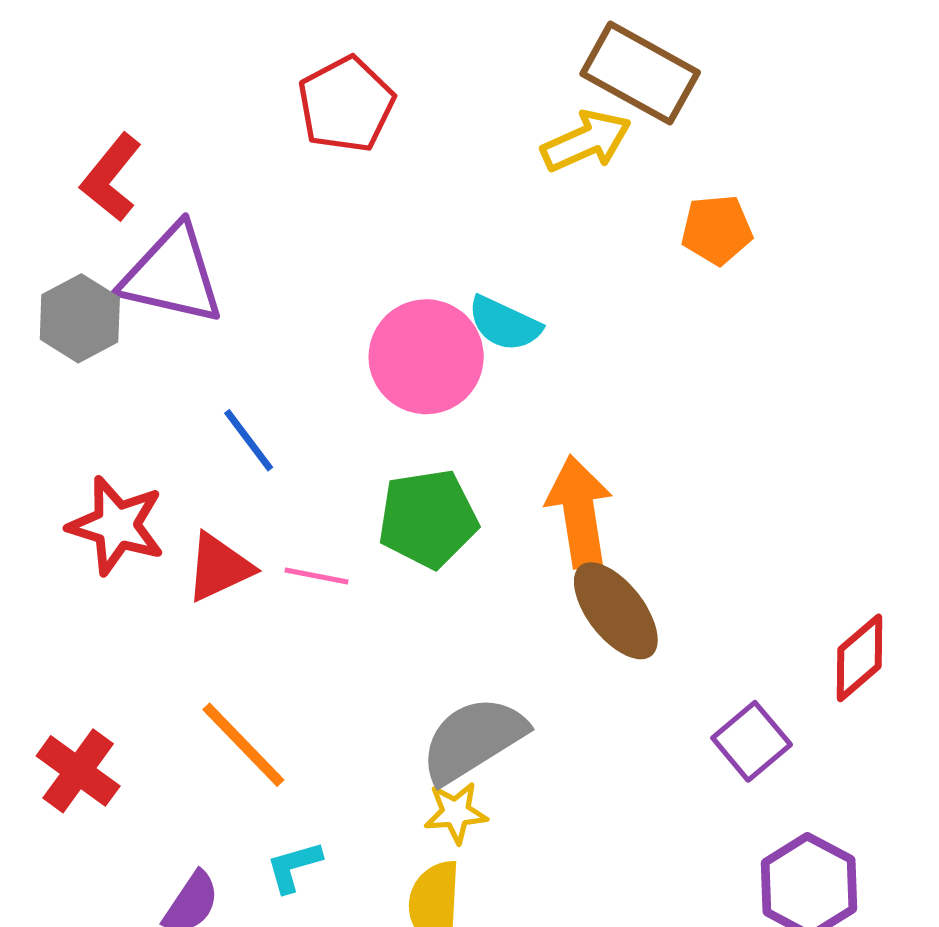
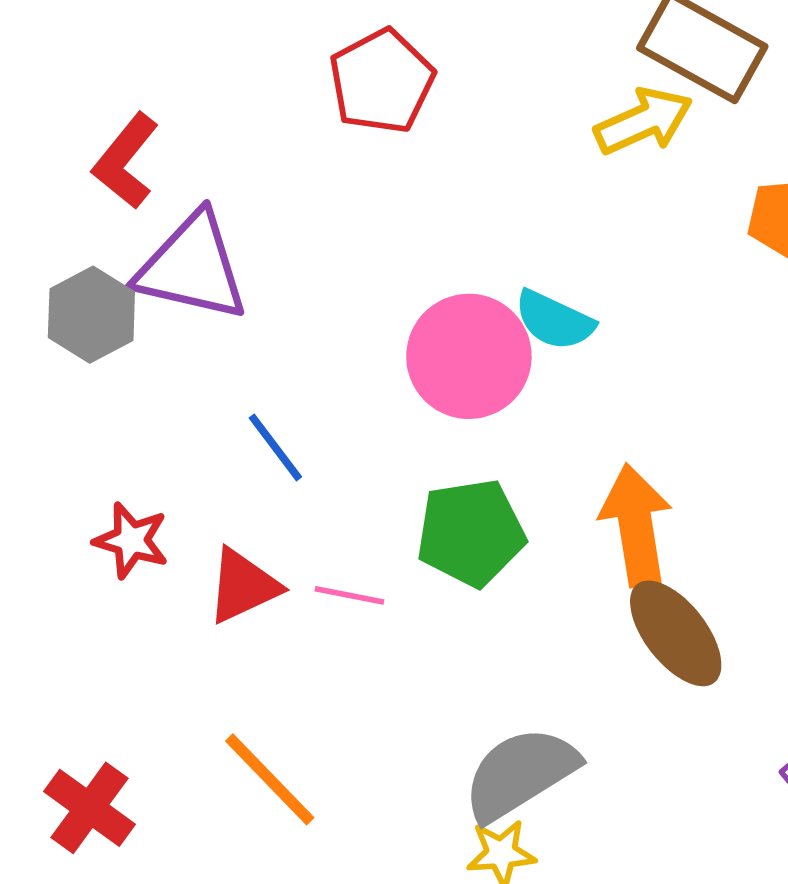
red star: (116, 526) -> (131, 540), size x0.7

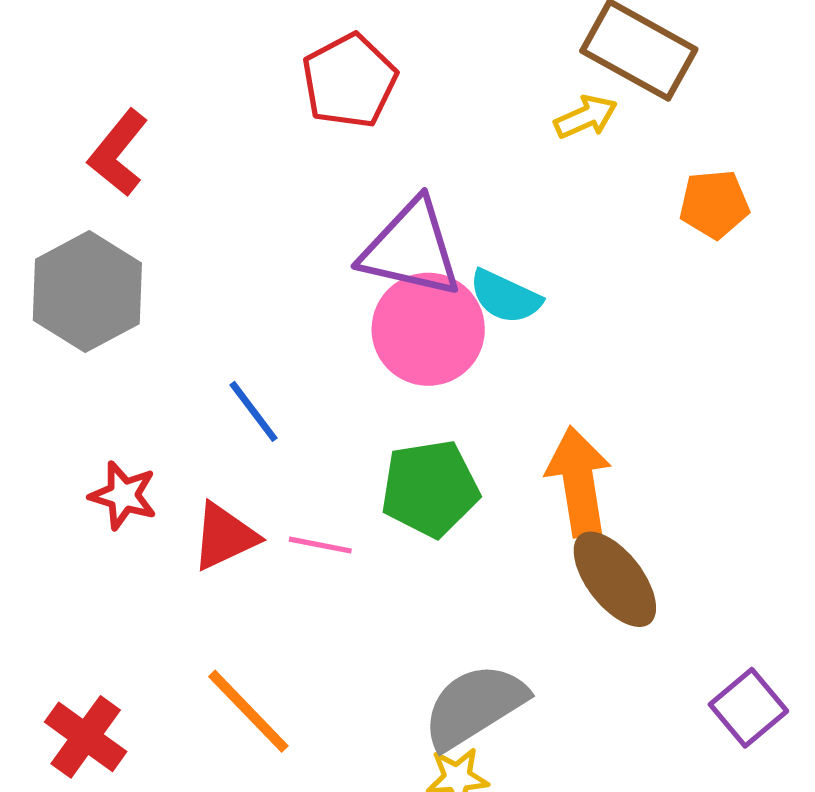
yellow arrow: (643, 121) -> (586, 117), size x0.7
purple triangle: (192, 267) -> (411, 249), moved
gray hexagon: (91, 315) -> (87, 292), size x1.4

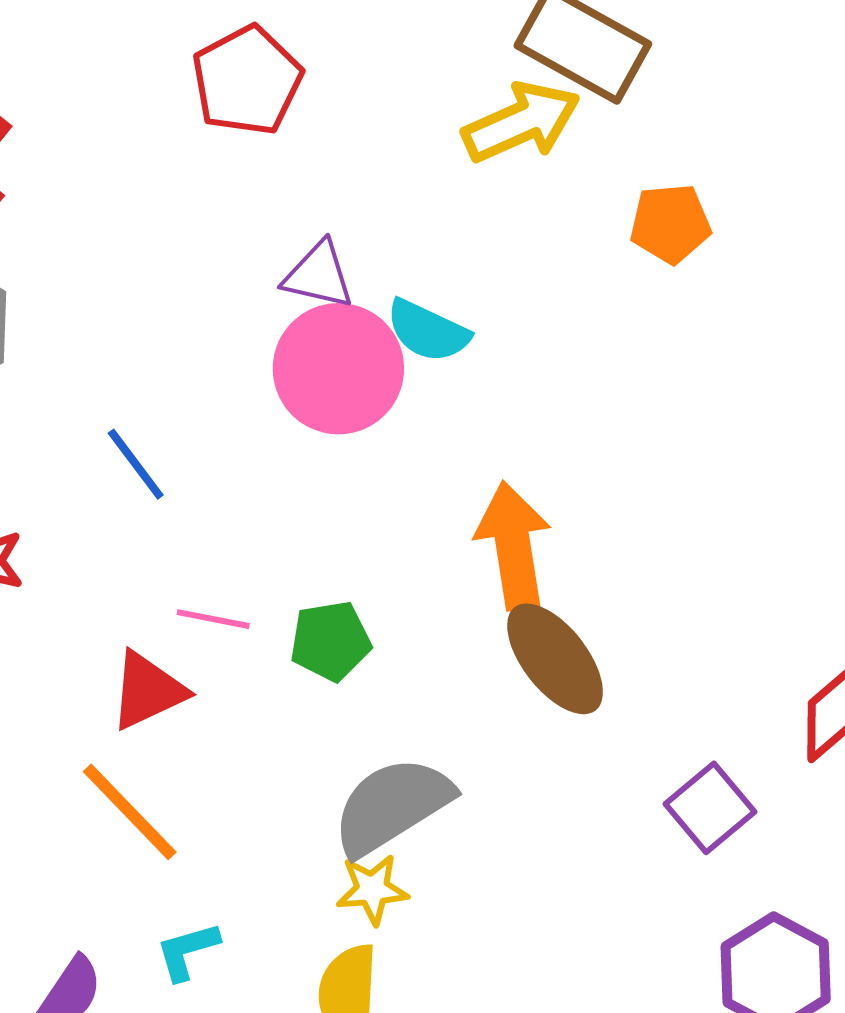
yellow arrow: (586, 117) -> (521, 122), size x1.6
purple triangle: (411, 249) -> (319, 275), size x0.6
green pentagon: (430, 489) -> (330, 641), moved, size x0.7
red triangle: (224, 536) -> (148, 691), moved

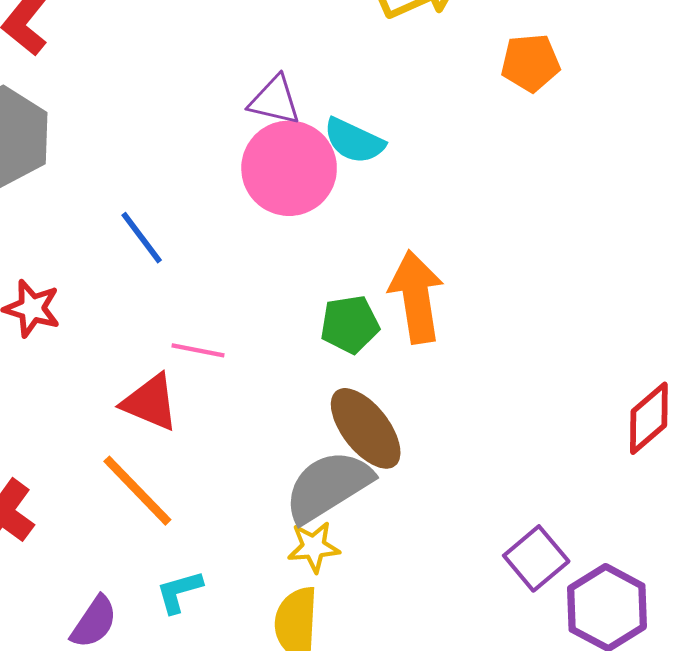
green pentagon: (330, 641) -> (350, 324), moved
brown ellipse: (555, 659) -> (366, 428), moved
red triangle: (148, 691) -> (150, 402), turned 48
purple square: (710, 808) -> (536, 558), moved

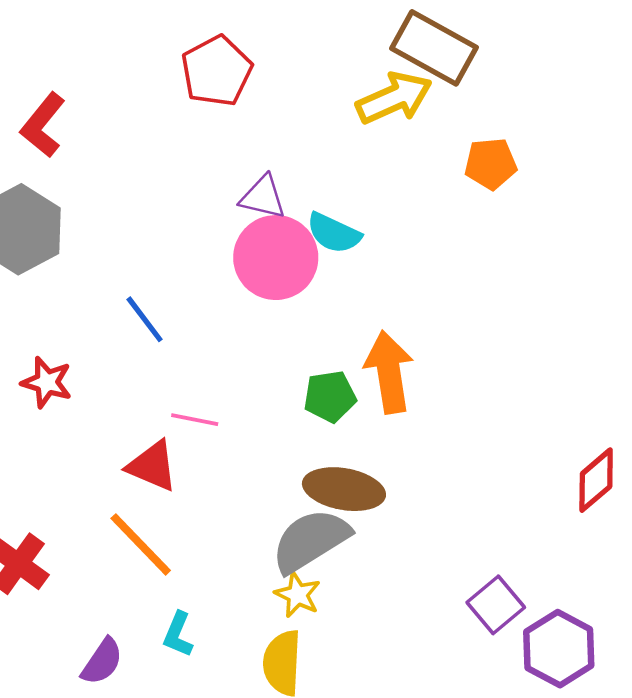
brown ellipse: (366, 428) -> (344, 489), turned -42
yellow star: (314, 547) -> (298, 595), turned 30
cyan L-shape: (179, 592) -> (178, 634), turned -51

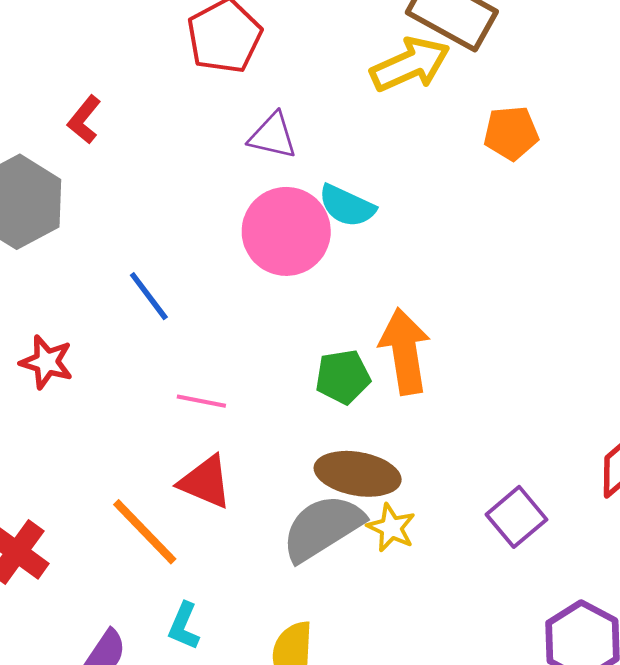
red L-shape: (43, 125) -> (84, 120), moved, size x0.7
purple triangle: (263, 197) -> (273, 136), moved
red triangle: (152, 466) -> (205, 482), moved
yellow star: (298, 595) -> (391, 528), moved
purple square: (496, 605) -> (517, 517), moved

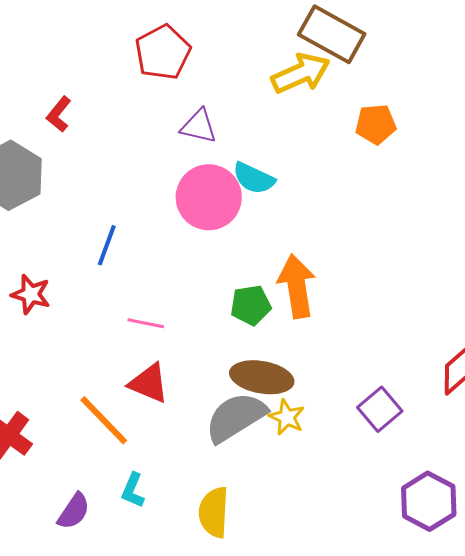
blue line: (149, 296) -> (107, 245), turned 57

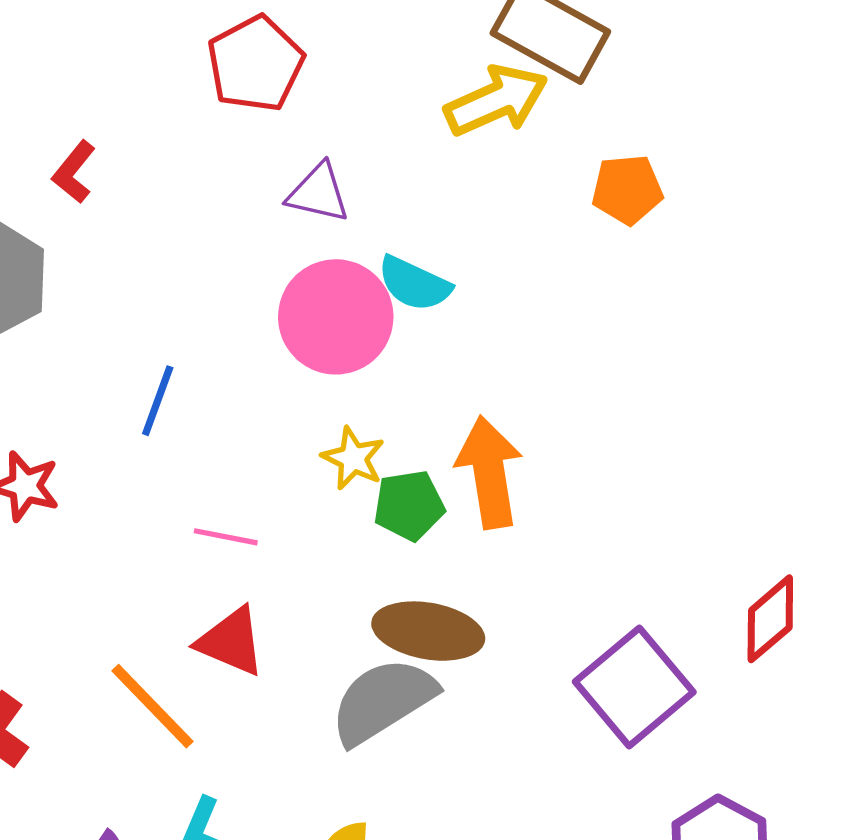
purple square: (380, 409) -> (634, 687), size x1.5
yellow star: (287, 417) -> (353, 458), moved

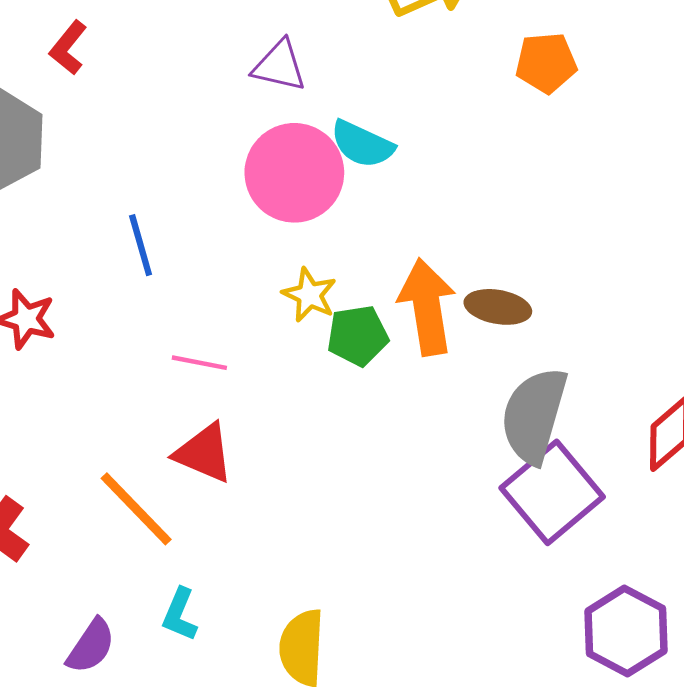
blue line: (158, 401) -> (141, 245), turned -36
brown ellipse: (428, 631) -> (498, 307), moved, size x0.7
gray semicircle: (383, 701) -> (534, 415), moved, turned -42

